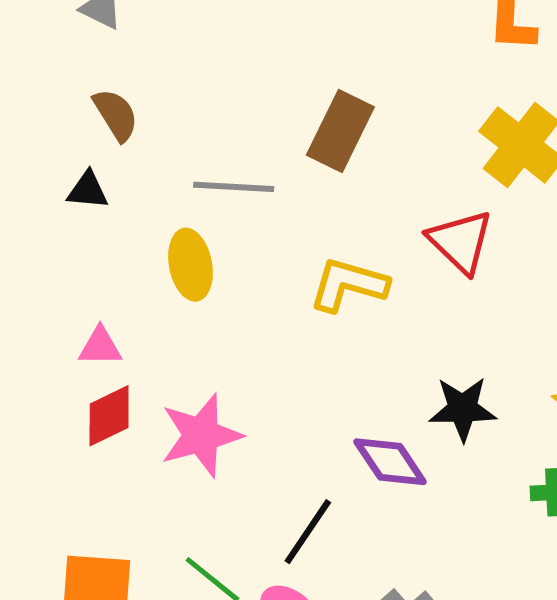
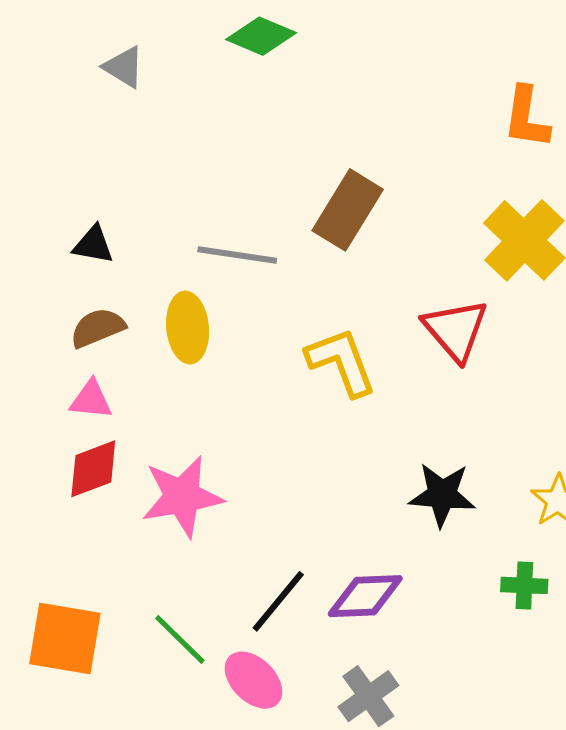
brown semicircle: (116, 115) -> (98, 328), moved, turned -86
yellow L-shape: (349, 285) -> (341, 362), turned 48
purple diamond: (390, 462) -> (365, 596), moved, turned -64

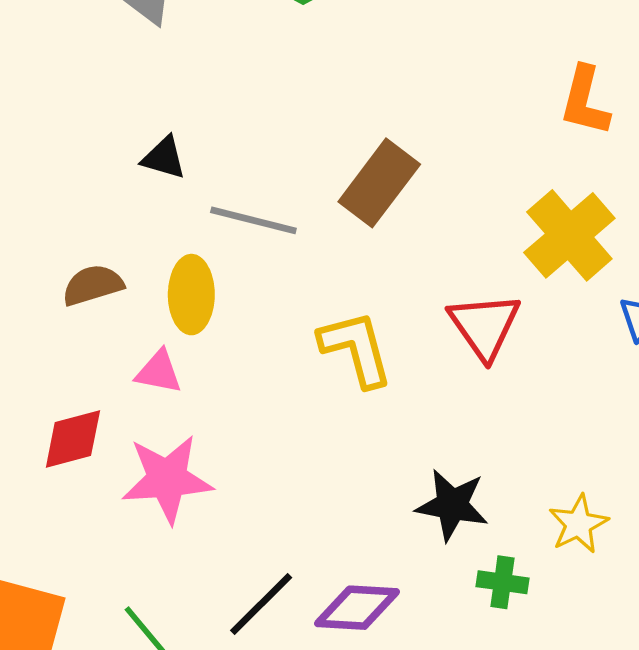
black triangle: (93, 245) -> (164, 158), moved
pink triangle: (91, 400) -> (159, 372), moved
green cross: (524, 585) -> (502, 582), moved

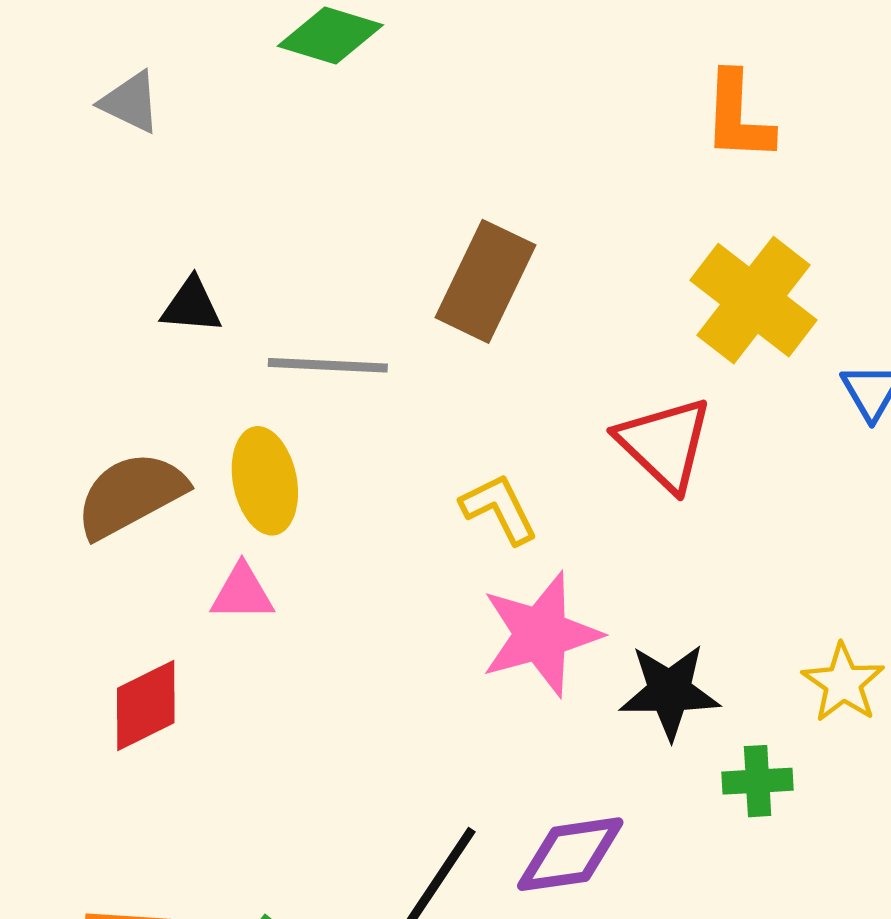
brown semicircle: (93, 285) -> (131, 495), size x1.4
yellow L-shape: (356, 349) -> (499, 509), size x0.7
pink star: (167, 479) -> (541, 634), moved

